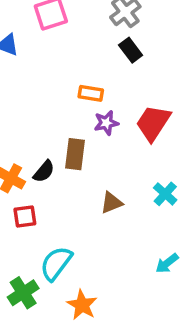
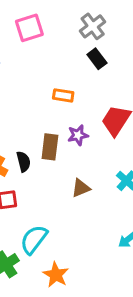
purple star: (106, 123) -> (78, 135), moved
black semicircle: (44, 171) -> (24, 162), turned -54

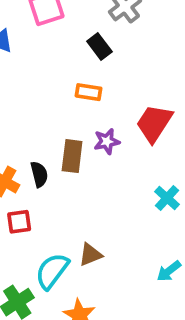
black rectangle: (97, 59) -> (99, 46), moved
brown triangle: (81, 188) -> (90, 255), moved

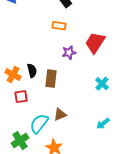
brown rectangle: (72, 156) -> (51, 79), moved

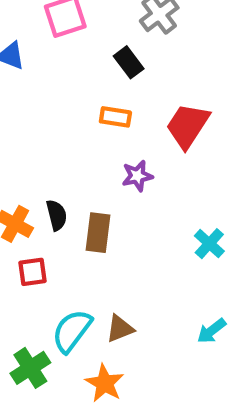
red trapezoid: (95, 43) -> (188, 126), moved
brown triangle: (60, 115) -> (120, 329), moved

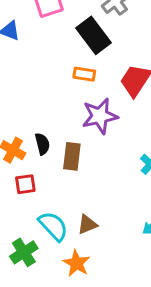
black rectangle: (129, 62) -> (94, 35), size x1.6
purple star: (137, 176) -> (100, 116), size x1.6
cyan semicircle: (72, 331) -> (53, 226), turned 100

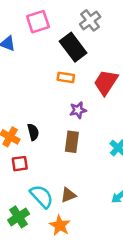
purple star: (100, 116) -> (78, 110), size x0.6
brown rectangle: (72, 156) -> (72, 142), moved

